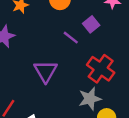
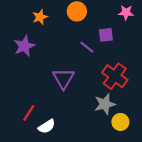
purple square: (91, 24) -> (106, 35), turned 32

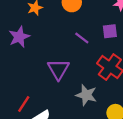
purple square: (106, 35) -> (110, 31), moved
gray star: (105, 104) -> (86, 95), moved, turned 30

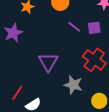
purple line: (82, 38) -> (74, 27), moved

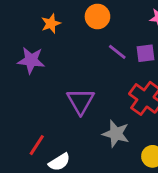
purple star: (13, 33) -> (31, 60), turned 30

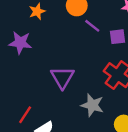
purple line: (117, 52) -> (92, 26), moved

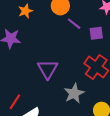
gray star: (92, 105) -> (74, 93), turned 30

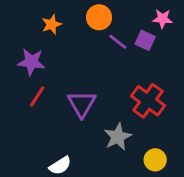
purple square: (96, 33) -> (145, 40), moved, turned 32
red line: (15, 102) -> (37, 96), moved

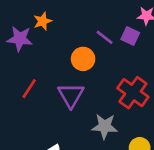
orange circle: (99, 17) -> (83, 59), moved
purple star: (31, 62) -> (20, 39), moved
gray star: (118, 137) -> (105, 126), turned 30

